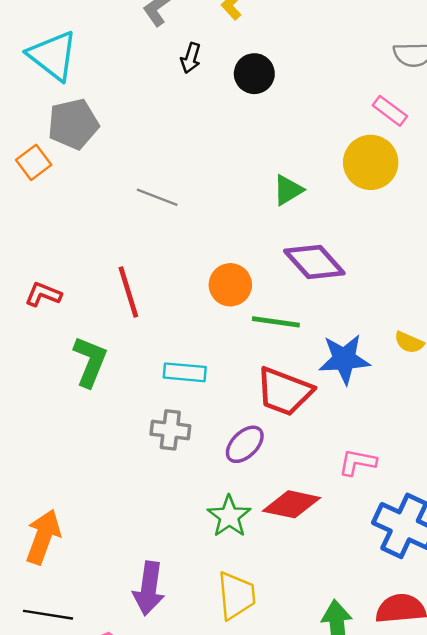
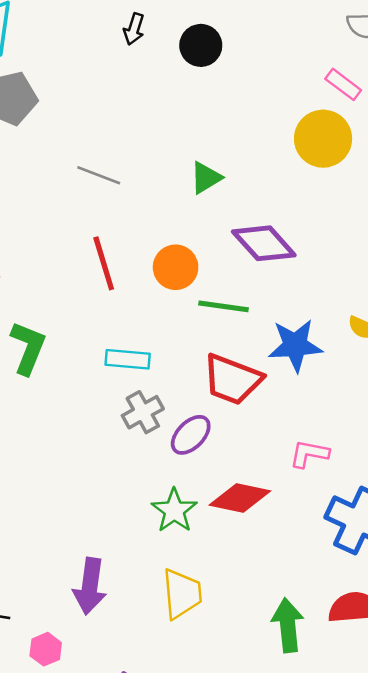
green triangle: (288, 190) -> (206, 178), moved
red line: (128, 292) -> (104, 263), moved
gray cross: (170, 430) -> (143, 412), moved, turned -36

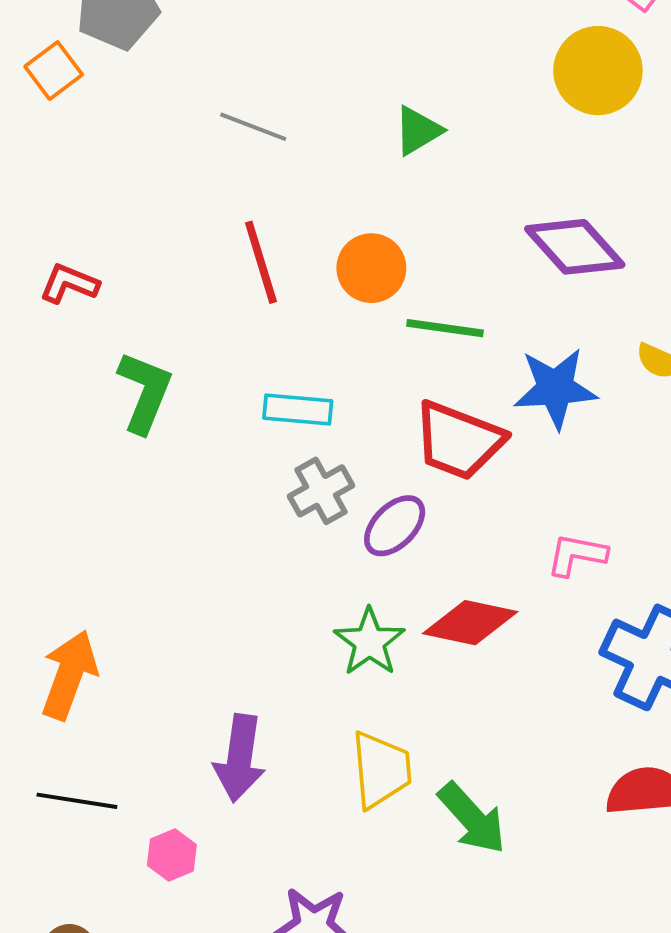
purple diamond: (264, 243) -> (575, 247), moved
green arrow: (288, 625) -> (472, 818), moved, turned 144

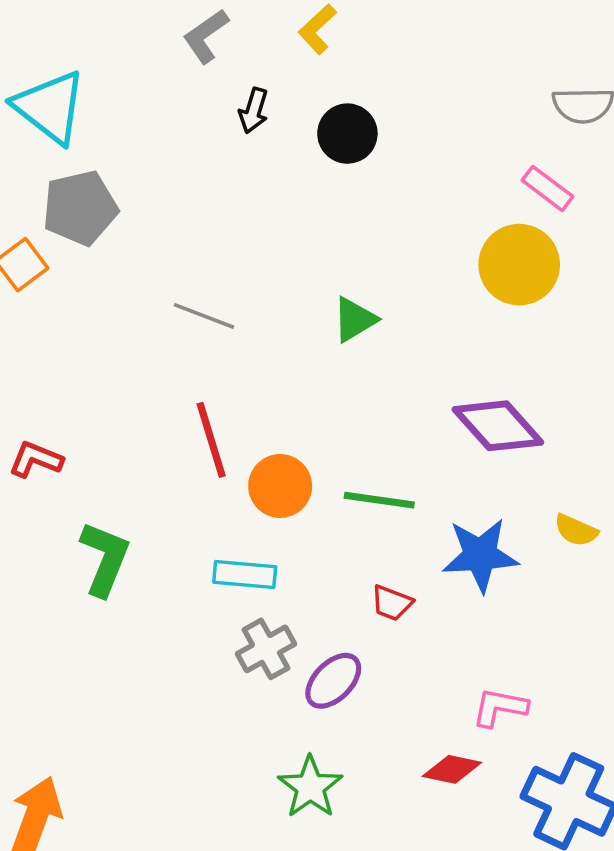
orange circle: (371, 268) -> (280, 486), moved
red trapezoid: (459, 441) -> (392, 603), size x0.5
red diamond: (470, 623) -> (452, 769), moved, size x0.7

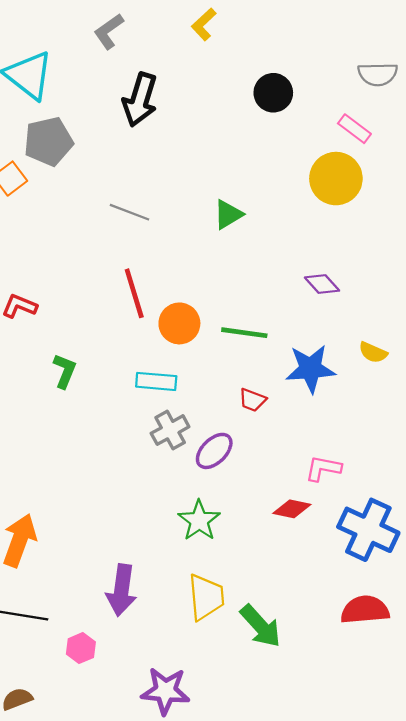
gray L-shape: (206, 36) -> (109, 31), moved
black arrow: (254, 111) -> (140, 100), moved, size x1.8
black circle: (347, 134) -> (273, 93), moved
purple diamond: (498, 426) -> (322, 284), size x0.6
green L-shape: (105, 559) -> (65, 371), size x0.7

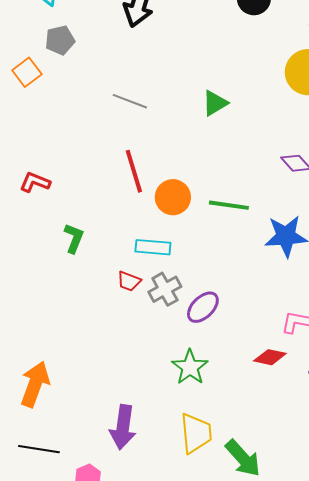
gray pentagon: (48, 141) -> (60, 40), size x0.7
red trapezoid: (252, 400) -> (129, 281), moved

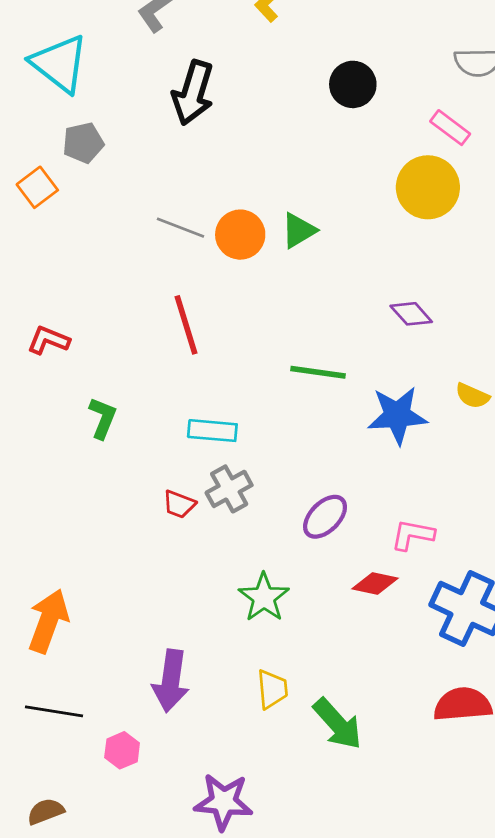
orange circle: (173, 197) -> (240, 235), moved
red trapezoid: (129, 281) -> (179, 504), moved
purple ellipse: (203, 307) -> (325, 517), moved
yellow trapezoid: (196, 433) -> (272, 689), size x0.7

